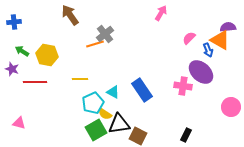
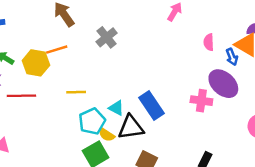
pink semicircle: (189, 38) -> (209, 42), turned -48
orange line: (95, 44) -> (57, 50), moved
black triangle: (119, 124) -> (131, 127), moved

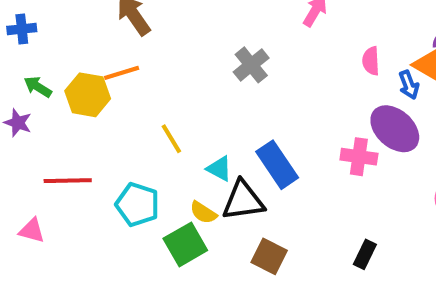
gray cross: (107, 37) -> (251, 65), moved
yellow line: (76, 92) -> (171, 139), moved, turned 60
red line: (21, 96) -> (68, 181), moved
cyan pentagon: (92, 121) -> (137, 205), moved, turned -30

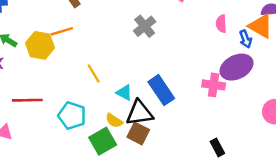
purple ellipse: (395, 129) -> (237, 67), turned -68
black rectangle: (365, 254) -> (217, 147), turned -54
brown square: (269, 256) -> (138, 133), moved

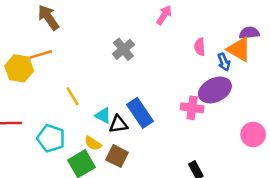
black triangle: (140, 113) -> (118, 124), moved, size x0.7

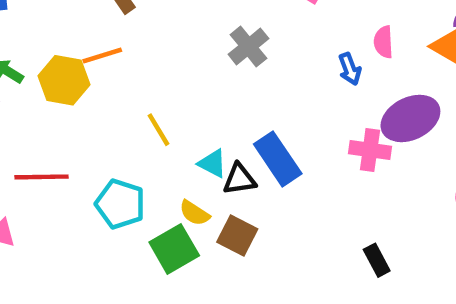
blue arrow: (224, 62) -> (350, 69), moved

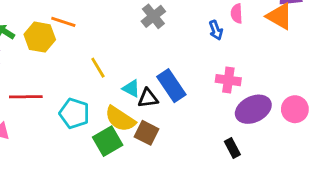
orange line: (102, 55) -> (63, 22), turned 35
purple ellipse: (410, 118) -> (253, 109), moved
yellow semicircle: (194, 213) -> (120, 119), size x1.6

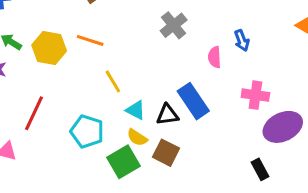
pink semicircle: (237, 14) -> (214, 57), moved
orange line: (63, 22) -> (90, 40), moved
cyan triangle: (131, 88) -> (136, 110), moved
red line: (26, 97) -> (34, 113), turned -64
yellow semicircle: (120, 119) -> (137, 138), size x0.6

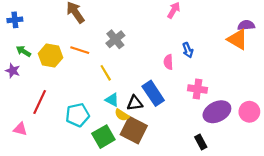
gray cross: (174, 25) -> (115, 39), moved
yellow line: (113, 81) -> (106, 73), moved
cyan pentagon: (87, 131) -> (78, 115), turned -30
yellow semicircle: (137, 138) -> (122, 115), moved
brown square: (166, 153) -> (134, 130), size x1.4

